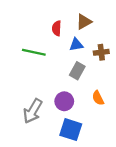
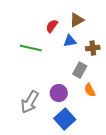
red semicircle: (57, 28) -> (52, 26), turned 32
gray rectangle: (77, 71) -> (80, 70), moved
blue square: (71, 130) -> (65, 119), turned 30

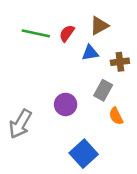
green line: (31, 48) -> (36, 33), moved
purple circle: (59, 93) -> (66, 104), moved
gray arrow: (30, 102) -> (20, 124), moved

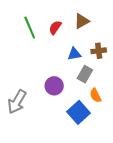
green line: (36, 33) -> (30, 27), turned 55
blue triangle: (90, 53) -> (74, 54), moved
blue square: (84, 154) -> (79, 112), moved

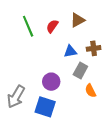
blue square: (79, 112) -> (45, 107), moved, turned -30

